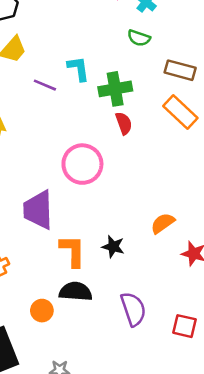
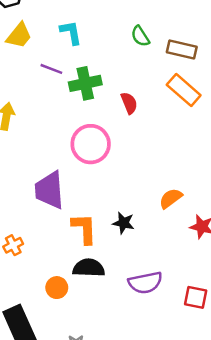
green semicircle: (139, 38) -> (140, 36), moved, turned 40
cyan L-shape: (78, 69) -> (71, 33), moved
green cross: (115, 89) -> (85, 83), moved
purple semicircle: (133, 309) -> (145, 283), turned 100

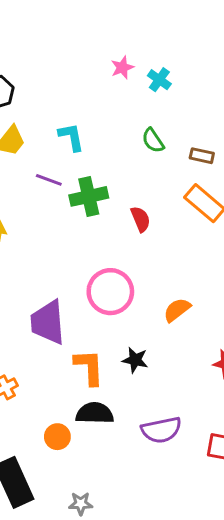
brown rectangle: (182, 49) -> (202, 156), size x0.7
pink circle: (91, 144) -> (110, 292), moved
orange semicircle: (171, 198) -> (177, 310), moved

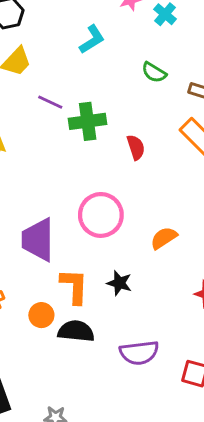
cyan L-shape: (71, 137) -> (92, 39), moved, turned 64
green semicircle: (153, 141) -> (154, 72), turned -30
orange circle: (57, 437) -> (41, 315), moved

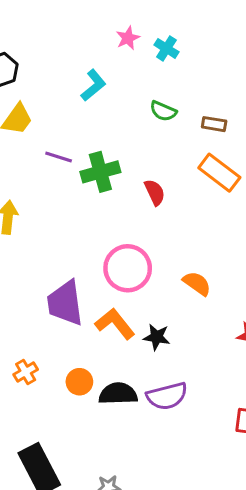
orange semicircle: (164, 238) -> (197, 283), turned 76
orange L-shape: (74, 286) -> (115, 324), moved, turned -33
purple semicircle: (139, 353) -> (167, 396), moved

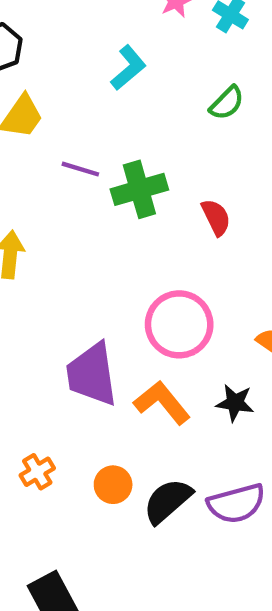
green semicircle: (163, 111) -> (227, 103), turned -68
black star: (157, 337) -> (235, 403), moved
black semicircle: (118, 394) -> (168, 501), turned -39

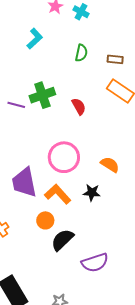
green semicircle: (227, 103) -> (81, 53), turned -30
purple line: (80, 169) -> (16, 105), moved
orange circle: (113, 485) -> (45, 220), moved
purple semicircle: (236, 504) -> (95, 263), moved

